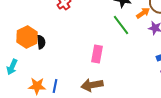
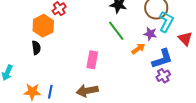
orange arrow: (143, 13) -> (138, 49), moved
orange hexagon: (27, 37) -> (43, 26), moved

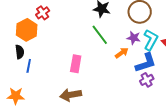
cyan L-shape: (166, 22) -> (151, 40), moved
blue line: (50, 92) -> (29, 66), moved

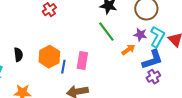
orange hexagon: (27, 30) -> (49, 57), moved
black semicircle: (20, 52) -> (18, 55), moved
blue line: (29, 66) -> (63, 67), moved

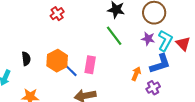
orange arrow: (128, 50) -> (136, 74), moved, turned -32
blue line: (63, 67) -> (71, 71), turned -56
purple cross: (153, 77) -> (153, 88), moved

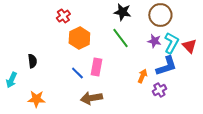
orange hexagon: (57, 61) -> (79, 38), moved

